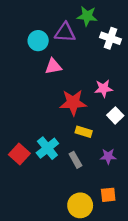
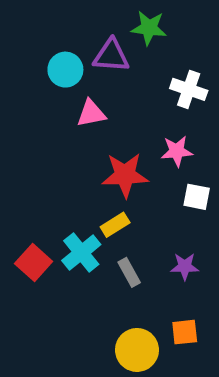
white cross: (111, 38) -> (189, 89), moved
white square: (115, 115) -> (197, 197), turned -35
yellow rectangle: (84, 132) -> (115, 225), moved, turned -49

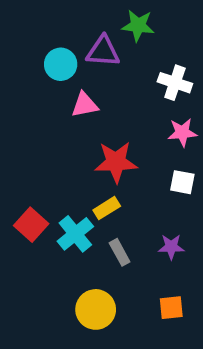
pink star: (177, 151) -> (182, 132), moved
red square: (34, 262) -> (31, 225), moved
yellow circle: (137, 350) -> (96, 309), moved

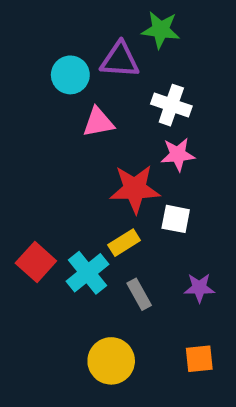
white cross: (175, 83) -> (171, 105), moved
pink star: (182, 132) -> (178, 154), moved
white square: (182, 182) -> (176, 219), moved

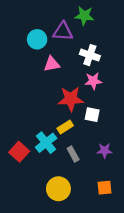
red square: (36, 262) -> (19, 152), moved

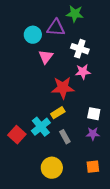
pink triangle: (52, 64) -> (46, 57), turned -42
white square: (92, 115) -> (94, 114), moved

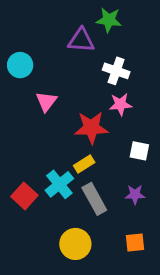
cyan circle: (33, 35) -> (20, 65), moved
pink triangle: (46, 57) -> (46, 101), moved
white square: (94, 114) -> (139, 151), moved
gray rectangle: (65, 137) -> (94, 199), size x1.5

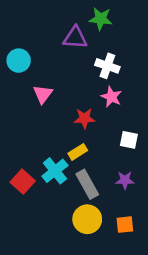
pink star: (120, 104) -> (111, 97), turned 30
red star: (91, 128) -> (85, 118), size x0.7
yellow circle: (75, 244) -> (87, 219), moved

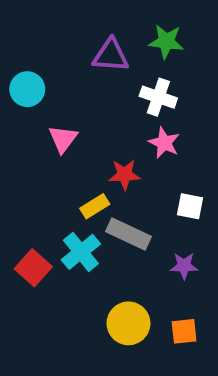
green star: (101, 19) -> (166, 42), moved
yellow rectangle: (78, 152) -> (95, 206), moved
gray rectangle: (87, 184) -> (128, 234), moved, turned -36

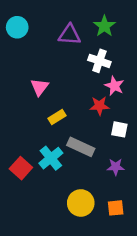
green star: (166, 42) -> (104, 26), turned 30
cyan circle: (27, 89) -> (17, 27), moved
pink star: (164, 143) -> (114, 86), moved
red star: (125, 175) -> (99, 106), moved
yellow rectangle: (95, 206) -> (57, 117), moved

